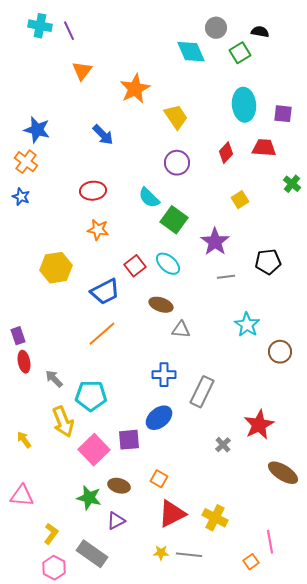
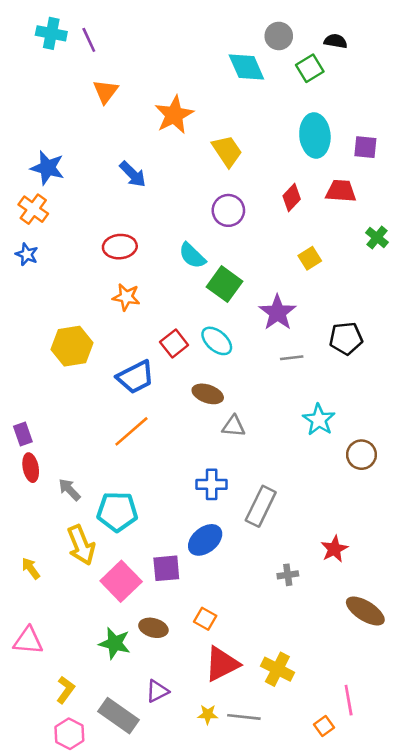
red star: (259, 425) -> (334, 549), size x0.7
gray cross: (223, 445) -> (288, 575), turned 35
purple triangle: (116, 521) -> (157, 691), moved

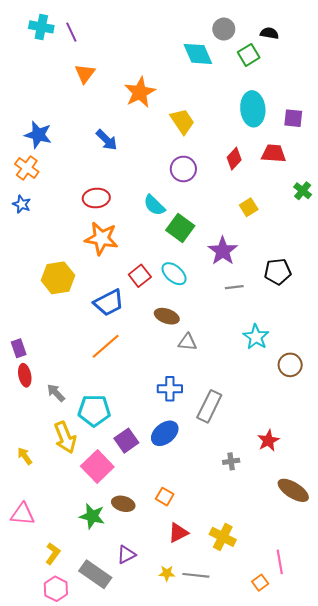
orange star: (126, 297) -> (101, 238), size x1.5
purple square: (166, 568) -> (126, 441), moved, turned -30
red triangle: (222, 664) -> (178, 533), size x0.7

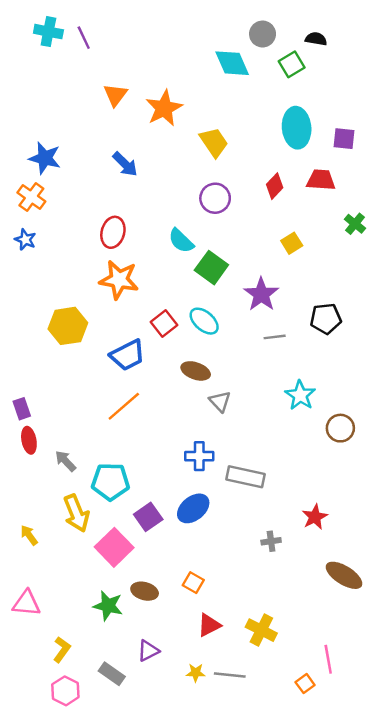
orange triangle: (85, 74) -> (115, 95), moved
red ellipse: (96, 198) -> (113, 232), turned -70
gray triangle: (188, 342) -> (220, 401), turned 42
gray rectangle: (209, 406) -> (245, 477), turned 76
gray rectangle: (95, 574) -> (112, 674), size x0.7

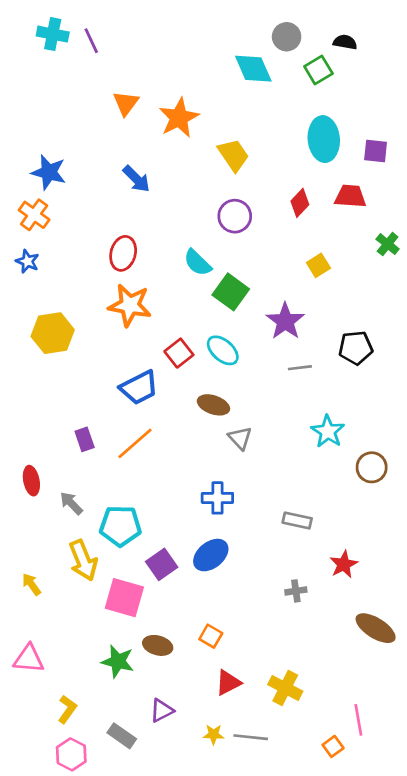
yellow hexagon: (68, 326) -> (53, 333), moved
purple rectangle: (22, 409) -> (85, 439), moved
gray rectangle: (245, 477) -> (297, 521), moved, size x0.7
pink square: (114, 547) -> (124, 598), turned -30

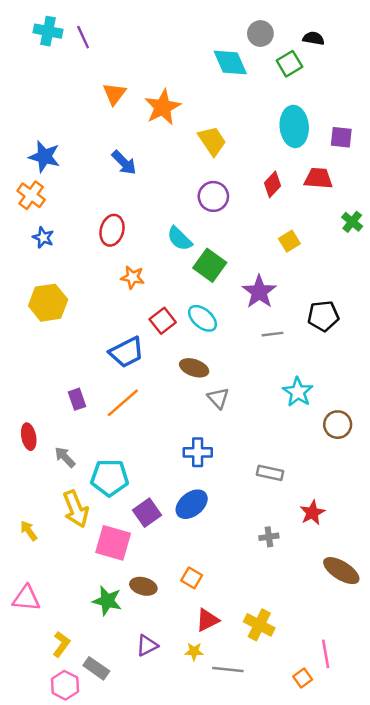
blue star: (27, 261) -> (43, 237), moved
orange star: (130, 305) -> (132, 277), moved, size x0.6
yellow star: (213, 734) -> (194, 651), moved
gray rectangle: (122, 736) -> (96, 668), moved

